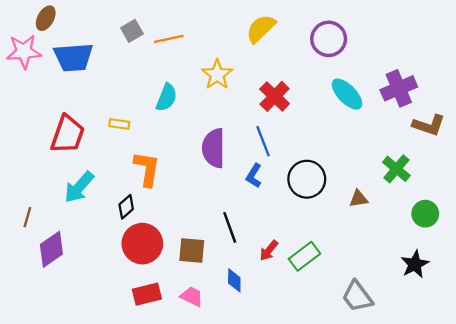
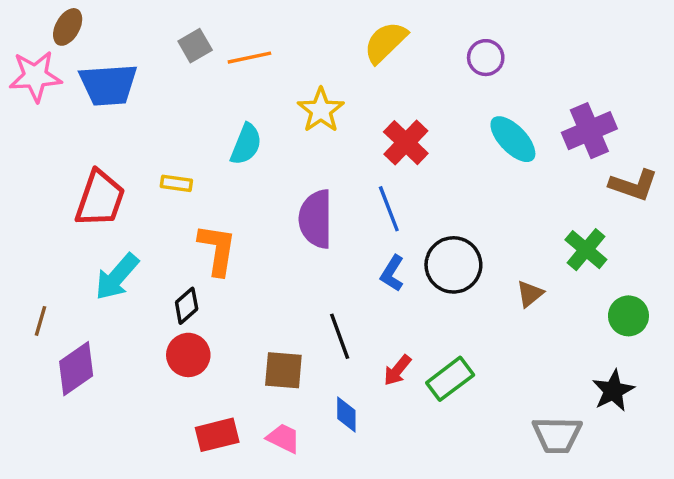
purple circle: (329, 39) -> (486, 58), size x0.7
blue L-shape: (254, 176) -> (392, 273), moved
brown triangle: (359, 199) -> (530, 294), turned -30
red circle: (142, 244) -> (188, 355), moved, size x0.7
gray trapezoid: (357, 296) -> (557, 435), moved, turned -52

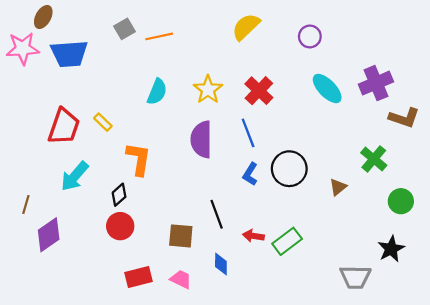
yellow star: (321, 110) -> (208, 90), moved
yellow rectangle: (176, 183) -> (103, 122), moved, turned 36
red arrow: (397, 370) -> (253, 236), turned 60

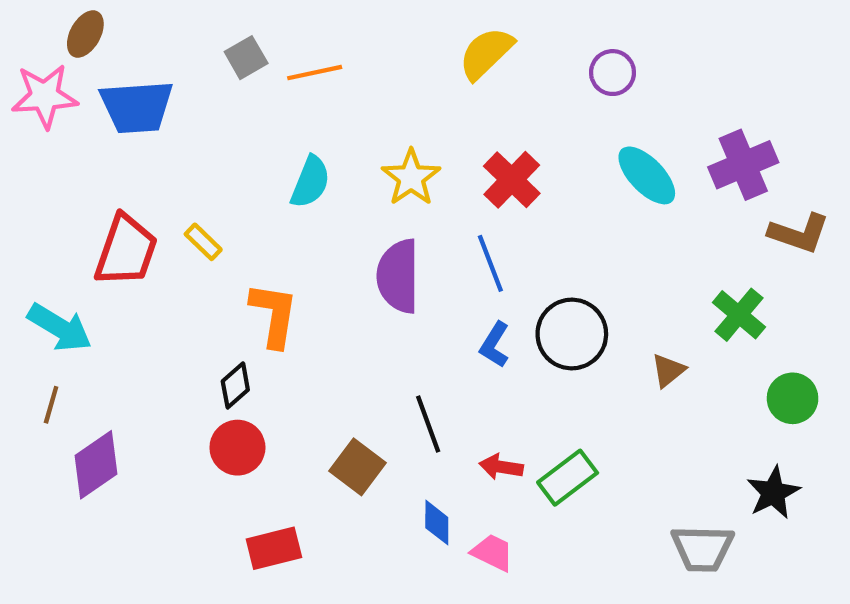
cyan arrow: (75, 176) -> (60, 328), moved, turned -100
brown square: (181, 236) -> (357, 467), turned 32
pink trapezoid: (181, 279) -> (493, 553), moved

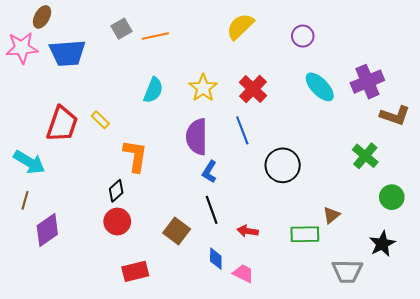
blue L-shape: (495, 345) -> (209, 172), moved
brown triangle: (668, 370) -> (331, 215), moved
green rectangle: (568, 478) -> (305, 234), moved, turned 36

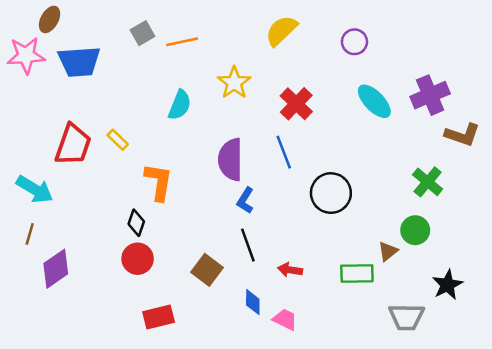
yellow star: (203, 88) -> (234, 83), moved
black diamond: (116, 191) -> (136, 223), turned -30
green circle: (392, 197) -> (415, 230), moved

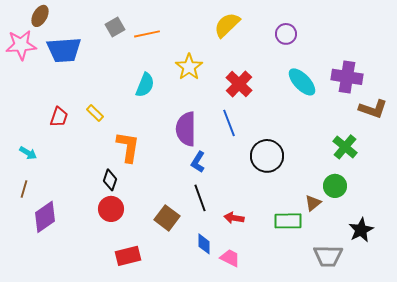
purple cross: (430, 95) -> (347, 77), turned 32
red trapezoid: (73, 145) -> (59, 117), size x0.6
cyan arrow: (35, 189) -> (28, 153), size x0.6

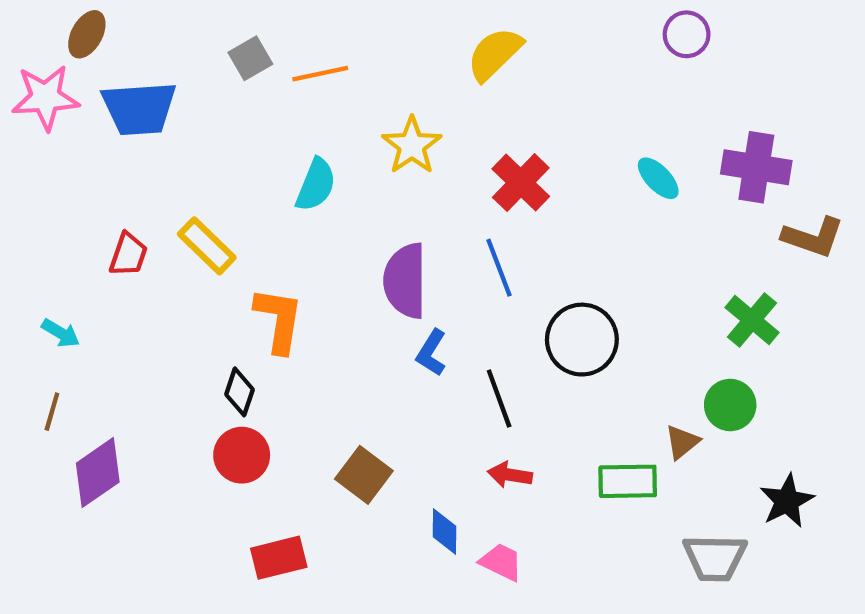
purple circle: (286, 34) -> (687, 34), moved
cyan ellipse: (302, 82) -> (658, 178), size x0.7
yellow rectangle: (95, 113) -> (207, 246), size x1.5
black line: (200, 198) -> (499, 398), moved

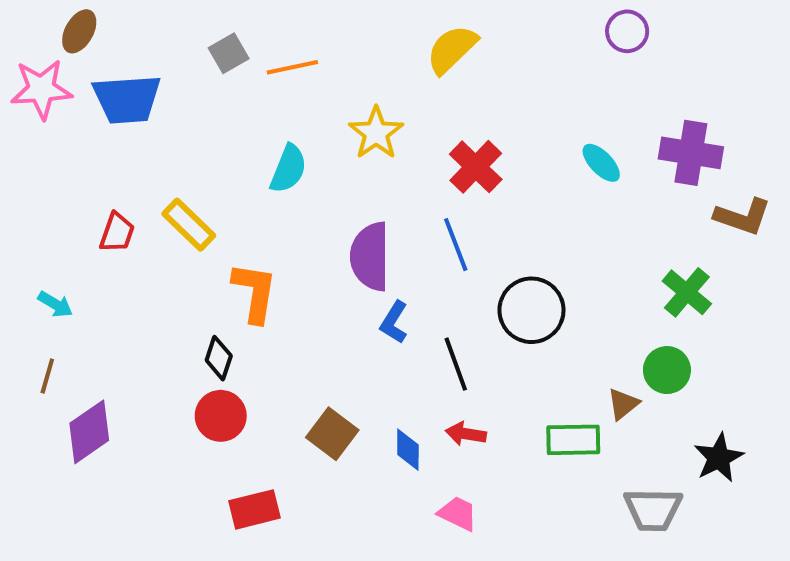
blue diamond: (444, 531) -> (408, 450), moved

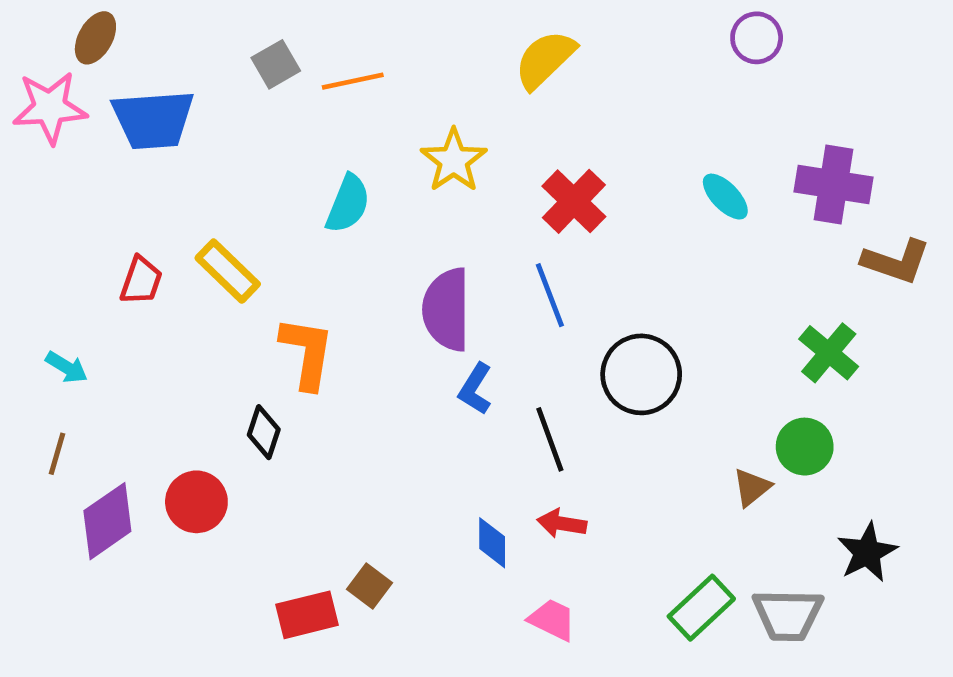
red circle: (221, 416) -> (196, 502), moved
brown square: (332, 434) -> (370, 586), moved, size x0.7
green rectangle: (573, 440) -> (701, 608), moved, turned -42

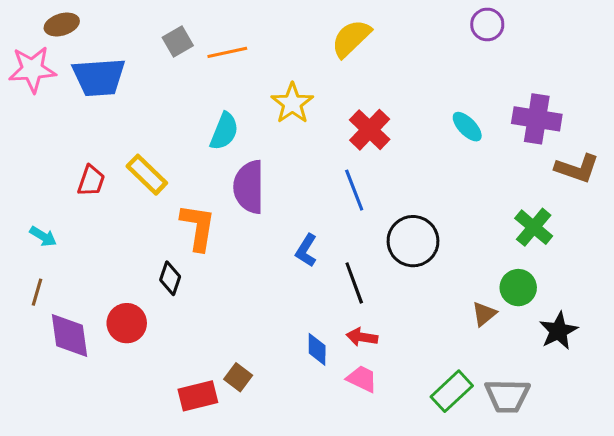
brown ellipse: (95, 38) -> (62, 24), turned 44
purple semicircle: (446, 310) -> (249, 187), moved
purple diamond: (107, 521) -> (69, 336), turned -63
black star: (867, 552) -> (558, 331), moved
pink trapezoid: (552, 620) -> (362, 379), moved

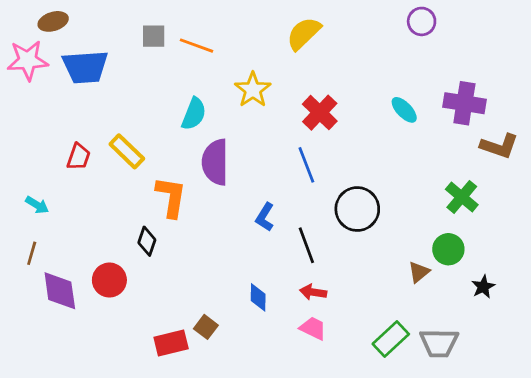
gray square: (178, 42) -> (154, 36), turned 30
orange line: (227, 52) -> (196, 46), turned 32
black star: (558, 331) -> (483, 287), size x0.7
blue diamond: (317, 349) -> (258, 297), moved

